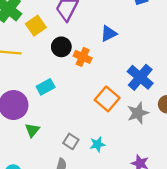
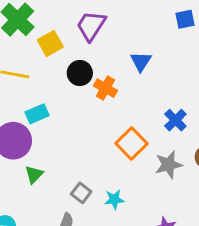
blue triangle: (109, 33) -> (141, 62), turned -36
blue cross: (140, 77) -> (175, 120), size x0.7
cyan rectangle: (46, 87) -> (37, 114), moved

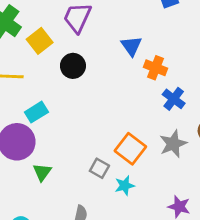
orange cross: (105, 88) -> (156, 68), moved
orange square: (132, 144) -> (130, 149), moved
gray square: (81, 193) -> (99, 168), moved

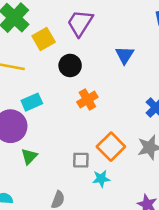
orange cross: (156, 68) -> (87, 100), moved, turned 30
gray square: (99, 168) -> (81, 160), turned -36

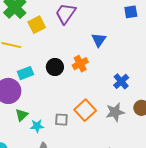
black circle: (70, 65) -> (55, 67), moved
orange cross: (87, 100) -> (80, 64), moved
cyan star: (101, 179) -> (37, 126), moved

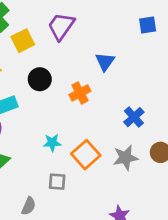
black circle: (55, 67) -> (40, 79), moved
gray square: (61, 120) -> (57, 182), moved
cyan star: (37, 126) -> (52, 143), moved

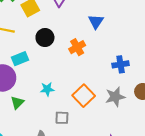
blue cross: (134, 117) -> (121, 64), turned 35
cyan star: (52, 143) -> (47, 89), moved

